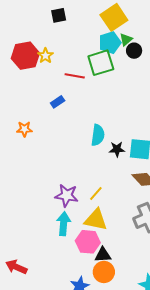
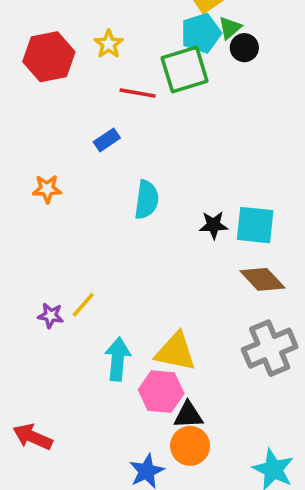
yellow star: (45, 56) -> (109, 44), moved
cyan semicircle: (98, 135) -> (147, 200), moved
yellow line: (96, 193) -> (83, 305), moved
purple star: (67, 196) -> (51, 316), moved, size x0.6

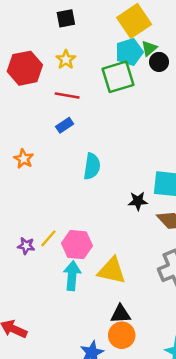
red line: (138, 93) -> (67, 95), moved
orange star: (47, 189) -> (24, 159), turned 30
black star: (214, 225) -> (138, 201), moved
pink hexagon: (161, 392) -> (77, 245), moved

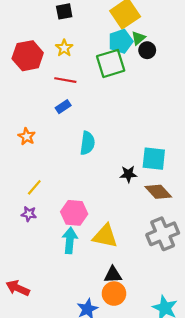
yellow line: (48, 238) -> (34, 187), moved

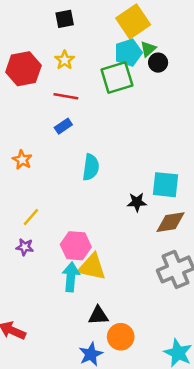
brown diamond: (158, 192) -> (171, 222), turned -56
yellow triangle: (105, 236) -> (92, 267), moved
black triangle: (113, 275) -> (98, 316), moved

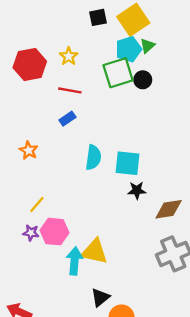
black square: (65, 19) -> (98, 17), moved
black circle: (158, 63) -> (143, 80), moved
cyan square: (166, 185) -> (127, 163), moved
pink hexagon: (76, 246) -> (54, 232), moved
black triangle: (98, 316) -> (100, 297), turned -36

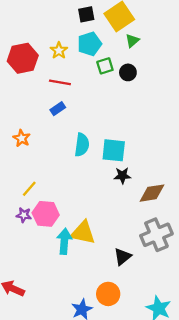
cyan pentagon: (129, 49) -> (90, 44), moved
green square: (118, 73) -> (105, 66), size x0.6
black triangle: (100, 297) -> (122, 257), moved

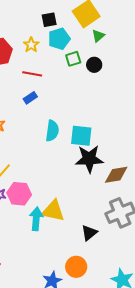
black square: (86, 14) -> (49, 20), moved
black star: (122, 176) -> (89, 159), size x1.8

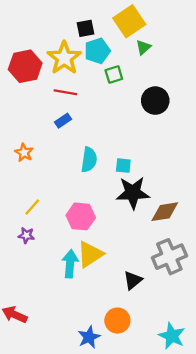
yellow star: (31, 45) -> (64, 58), size x1.8
black circle: (94, 65) -> (155, 101), moved, size x1.5
cyan square: (81, 136) -> (123, 166), size x0.6
pink hexagon: (19, 194) -> (81, 216), moved
yellow triangle: (53, 211) -> (90, 254), turned -45

